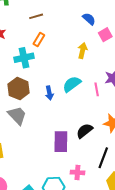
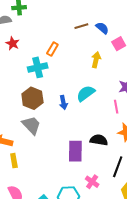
brown line: (36, 16) -> (81, 26), moved
pink line: (97, 89) -> (116, 107), moved
black semicircle: (85, 131) -> (99, 140), turned 48
pink cross: (77, 172) -> (92, 182), turned 32

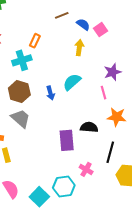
blue semicircle: (102, 28) -> (83, 24), moved

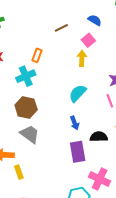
blue semicircle: (83, 24) -> (95, 20), moved
pink square: (100, 30) -> (88, 40), moved
blue arrow: (50, 93) -> (75, 123), moved
pink cross: (86, 169) -> (100, 179), size x1.5

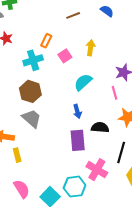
pink square: (88, 40) -> (65, 56), moved

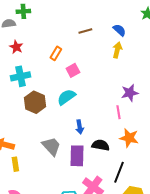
yellow arrow: (91, 48) -> (117, 50), moved
cyan cross: (33, 60) -> (21, 76), moved
cyan semicircle: (83, 82) -> (66, 97), moved
gray trapezoid: (32, 118) -> (51, 146), moved

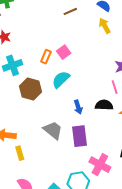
yellow arrow: (117, 50) -> (105, 26), turned -35
orange rectangle: (56, 53) -> (46, 57), moved
black semicircle: (101, 145) -> (104, 105), moved

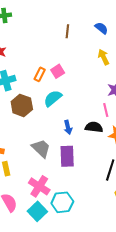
brown line: (70, 11) -> (67, 31), turned -64
yellow arrow: (105, 26) -> (104, 57), moved
pink cross: (100, 165) -> (39, 186), moved

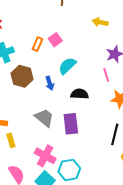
yellow arrow: (104, 57) -> (100, 22), turned -49
cyan semicircle: (53, 98) -> (67, 66), moved
blue arrow: (68, 127) -> (50, 83), moved
black semicircle: (94, 127) -> (80, 94), moved

